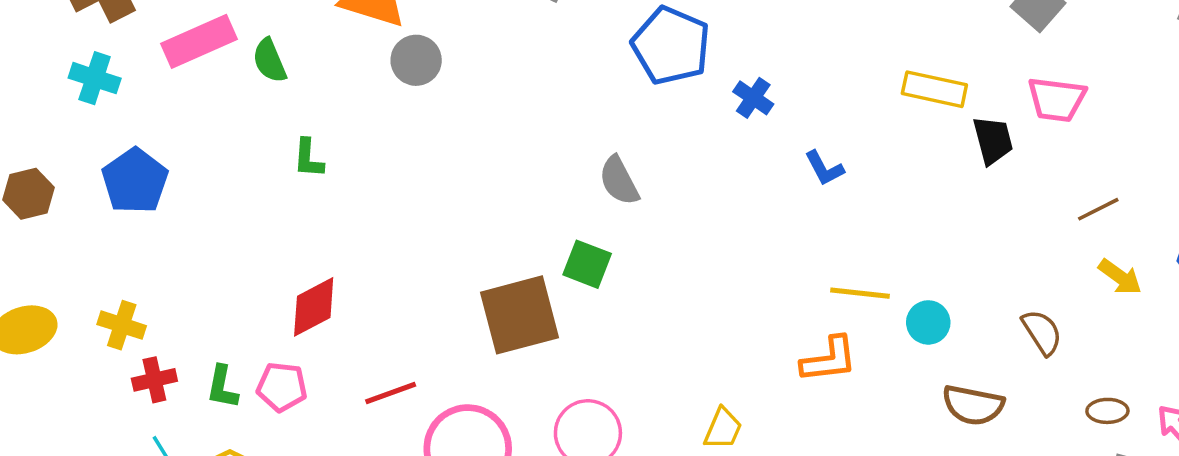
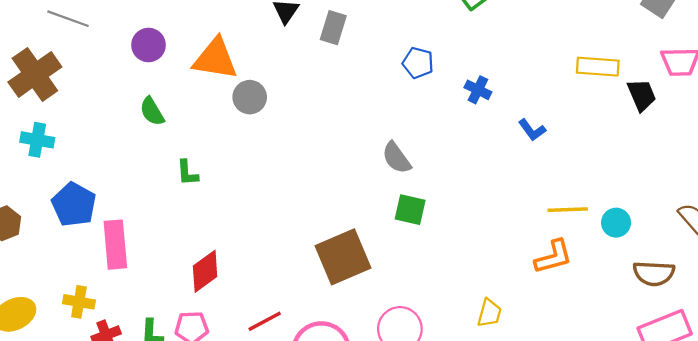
pink rectangle: (199, 41) -> (115, 245), moved, turned -63
blue pentagon: (671, 46) -> (418, 63), size x0.6
green square: (587, 264) -> (410, 210), moved

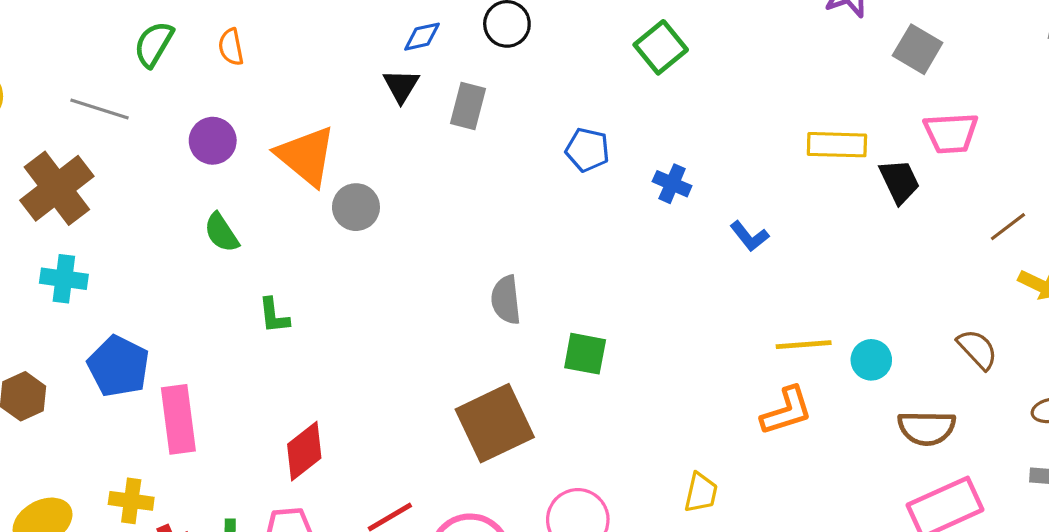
orange triangle: (215, 59) -> (306, 156), turned 33
gray semicircle: (396, 158) -> (506, 300), moved, turned 32

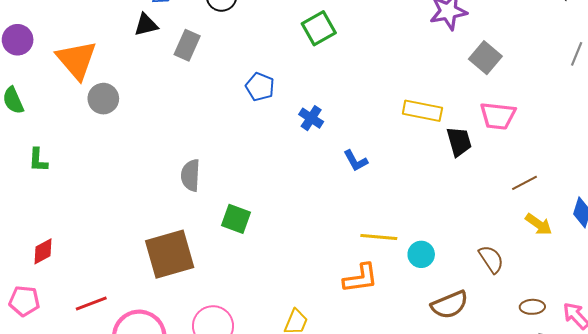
black triangle: (401, 86) -> (146, 25), turned 35
brown semicircle: (927, 428) -> (450, 305), turned -33
red diamond: (304, 451) -> (43, 251), size x0.7

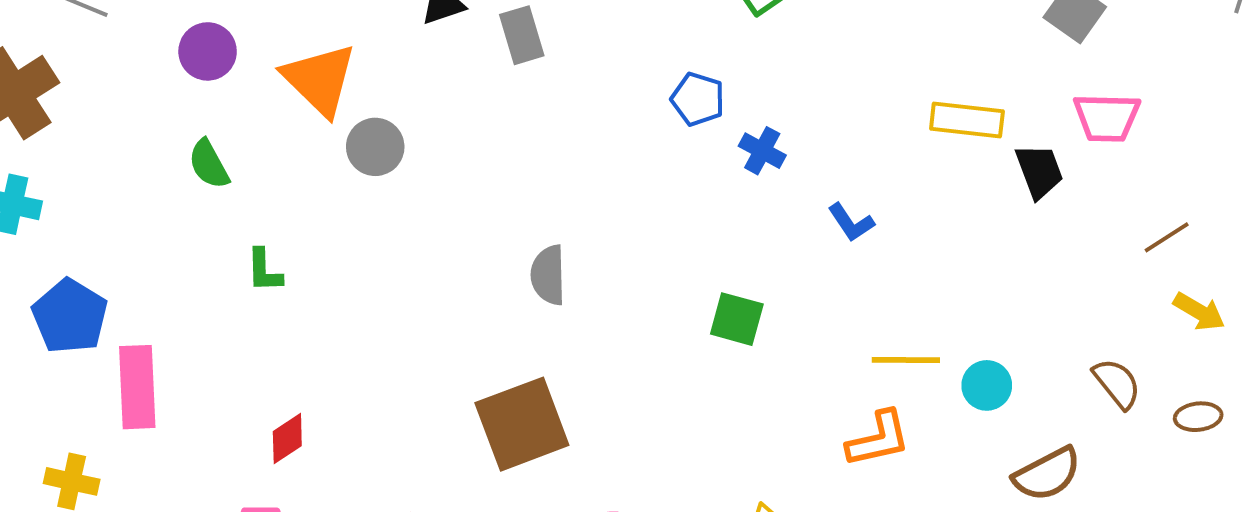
gray rectangle: (187, 45) -> (522, 35), turned -36
blue pentagon: (260, 87) -> (698, 99), moved
green square: (236, 219) -> (737, 319), moved
brown ellipse: (532, 307) -> (1198, 417), moved

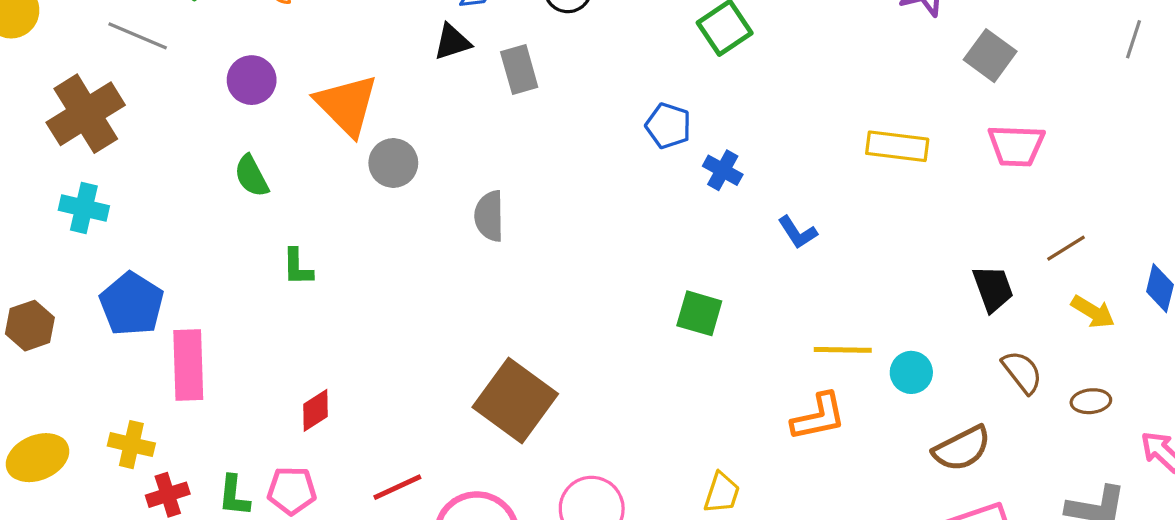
black trapezoid: (1039, 171) -> (993, 289), moved
gray semicircle: (548, 275) -> (489, 216), moved
brown square: (522, 424) -> (515, 400), turned -34

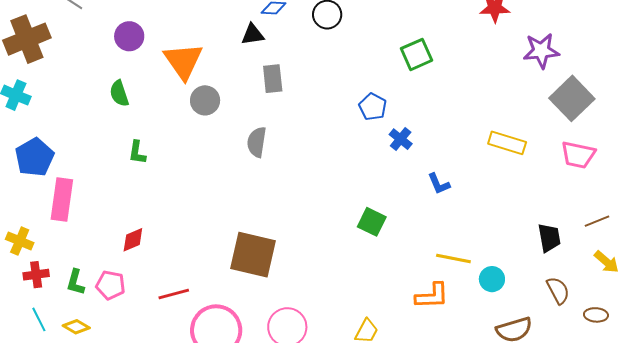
gray square: (990, 56) -> (572, 98), size x1.4
gray rectangle: (519, 70) -> (273, 79), moved
brown square: (515, 400) -> (253, 255), turned -33

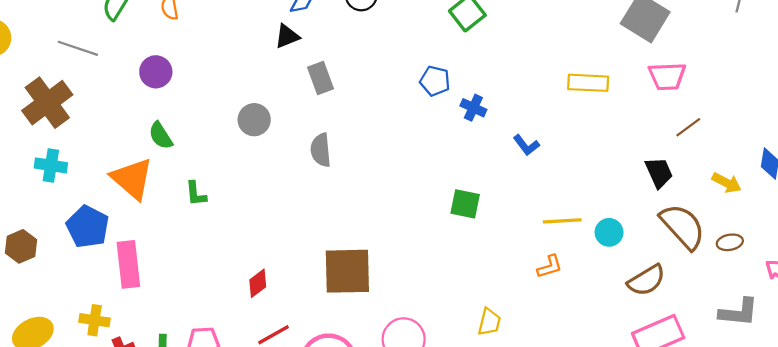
orange triangle: (183, 61) -> (132, 179), moved
brown line: (597, 221) -> (688, 127), moved
red diamond: (133, 240) -> (258, 283), moved
brown semicircle: (558, 290) -> (683, 226), size x1.6
orange L-shape: (432, 296) -> (550, 267), size x0.7

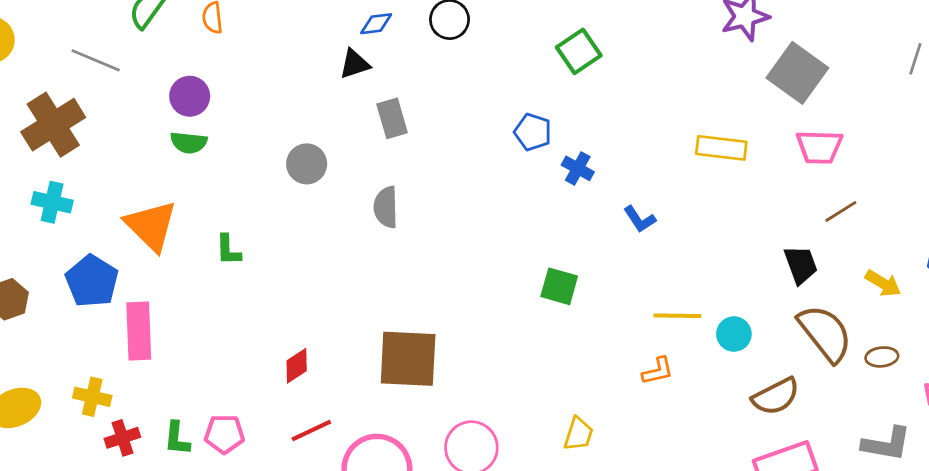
green semicircle: (161, 136) -> (189, 143), moved, turned -56

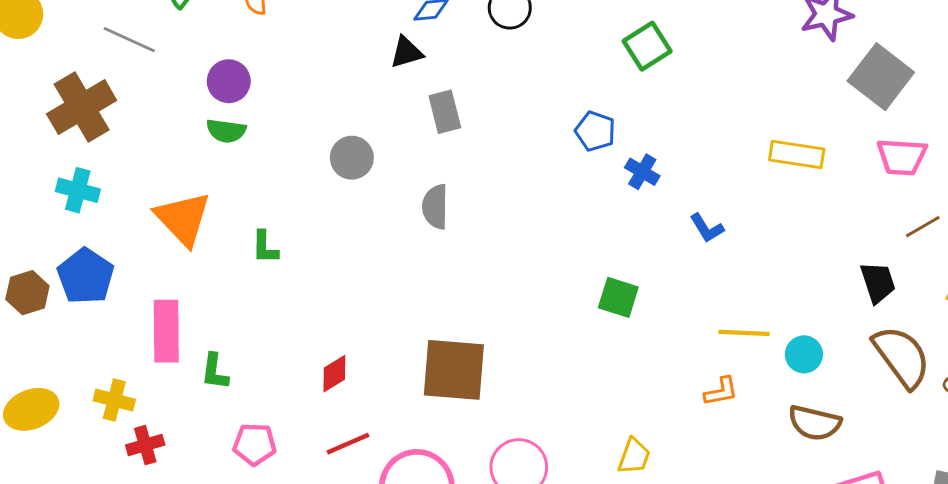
blue pentagon: (92, 281) -> (86, 276), moved
brown semicircle: (776, 396) -> (815, 423), moved, turned 39
green L-shape: (177, 438) -> (215, 372), moved

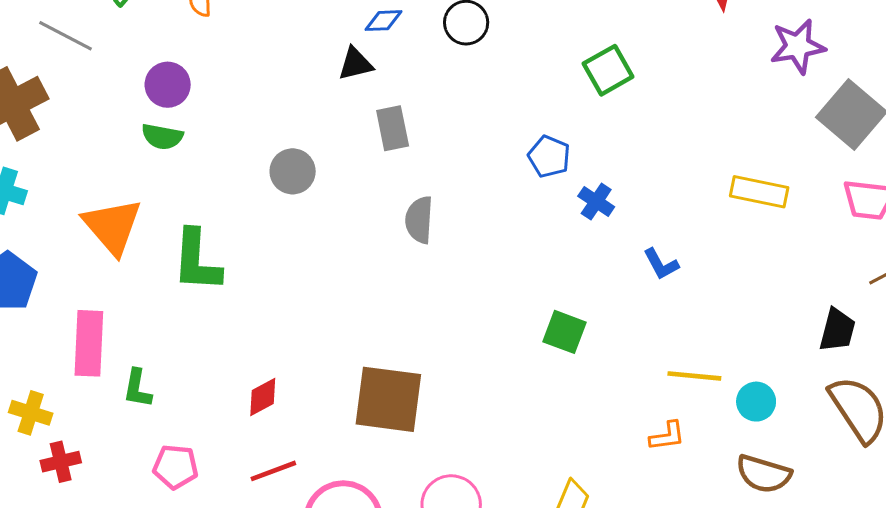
gray semicircle: (435, 207) -> (419, 220), moved
green L-shape: (265, 247) -> (197, 261), size x1.8
black trapezoid: (878, 282) -> (837, 330), turned 30

